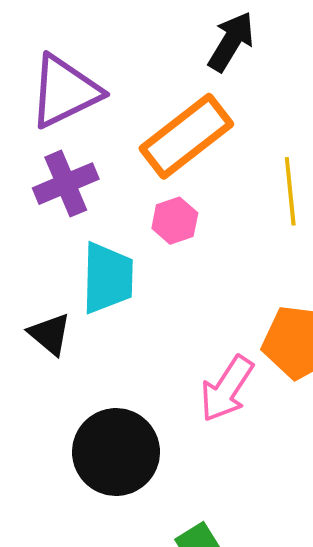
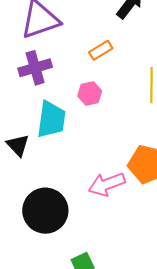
orange rectangle: (186, 136) -> (101, 50), size x0.5
pink arrow: (227, 389) -> (107, 184), turned 30

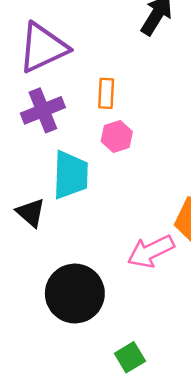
orange rectangle: (101, 50) -> (106, 93), moved, turned -50

